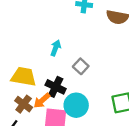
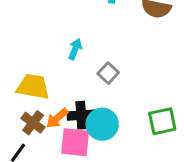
black cross: (56, 87) -> (81, 115), moved, turned -30

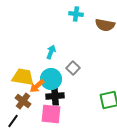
orange arrow: (57, 118) -> (37, 86), moved
cyan circle: (102, 124) -> (51, 79), moved

